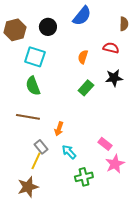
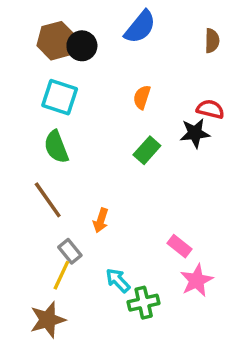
brown hexagon: (15, 30) -> (56, 41), moved
red semicircle: (111, 48) -> (210, 109), moved
brown line: (28, 117) -> (48, 200), turned 45
cyan arrow: (69, 152) -> (118, 280), moved

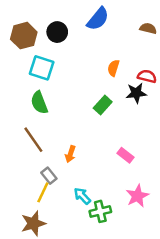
brown hexagon: (56, 41) -> (24, 36), moved
brown semicircle: (212, 41) -> (148, 28), turned -77
orange semicircle: (142, 97) -> (113, 68), moved
pink rectangle: (180, 246) -> (125, 155), moved

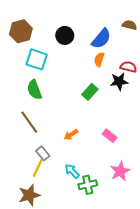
blue semicircle: (98, 19) -> (101, 39), moved
black circle: (57, 32) -> (65, 35), moved
orange arrow: (70, 154) -> (71, 135), moved, turned 40

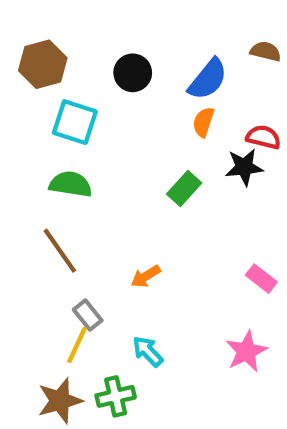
green semicircle: (34, 90) -> (71, 184), turned 120
pink rectangle: (110, 136) -> (261, 279), moved
green cross: (88, 185) -> (116, 396), moved

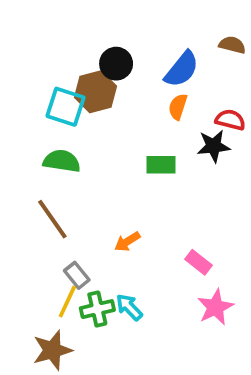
brown hexagon: (43, 64) -> (95, 92), moved
green rectangle: (184, 189) -> (161, 165), turned 48
pink rectangle: (261, 279) -> (199, 262), moved
green cross: (116, 396) -> (97, 309), moved

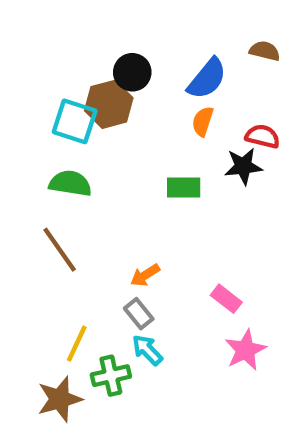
gray rectangle: (77, 275) -> (139, 314), moved
green cross: (97, 309) -> (111, 376), moved

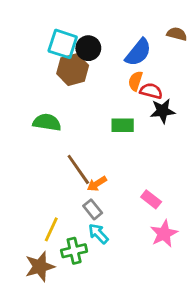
cyan square: (75, 121) -> (63, 44), moved
red semicircle: (263, 136) -> (151, 91), moved
brown line: (60, 250) -> (78, 169), moved

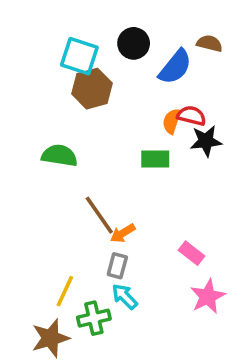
brown semicircle: (177, 34) -> (210, 43), moved
black circle: (88, 48) -> (134, 43), moved
orange semicircle: (135, 81) -> (172, 121), moved
gray rectangle: (93, 209) -> (117, 266), turned 54

